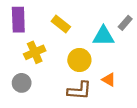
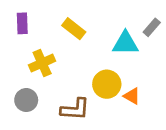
purple rectangle: (18, 20) -> (22, 23), size x0.7
yellow circle: (79, 60) -> (107, 84), moved
brown L-shape: (79, 91) -> (75, 109), moved

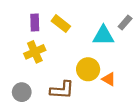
purple rectangle: (22, 23) -> (35, 22), moved
gray circle: (26, 100) -> (22, 92), moved

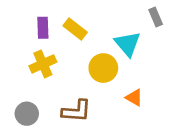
gray rectangle: (125, 22) -> (156, 17), moved, turned -64
cyan triangle: (103, 36) -> (127, 44), turned 50
yellow circle: (88, 69) -> (103, 68), moved

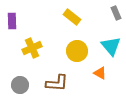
purple rectangle: (43, 28) -> (12, 21), moved
yellow rectangle: (75, 29) -> (72, 17), moved
cyan triangle: (127, 44) -> (111, 46), moved

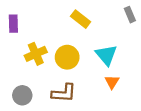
cyan triangle: (111, 46) -> (106, 55), moved
yellow circle: (77, 51) -> (67, 57), moved
orange triangle: (100, 73) -> (112, 82), turned 32

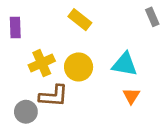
yellow rectangle: (81, 19) -> (80, 20), moved
cyan triangle: (106, 55) -> (125, 64), turned -40
brown L-shape: (64, 93) -> (54, 96), moved

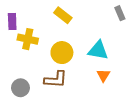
yellow cross: (42, 63) -> (28, 39), moved, turned 36
brown L-shape: (54, 96) -> (56, 79), moved

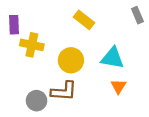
yellow rectangle: (63, 15) -> (84, 20), moved
gray circle: (20, 88) -> (37, 101), moved

